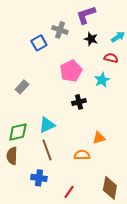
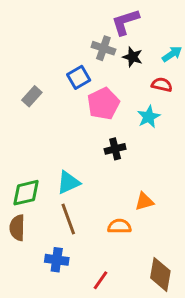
gray cross: (60, 30) -> (103, 48), moved
blue square: (39, 43) -> (79, 77), moved
gray rectangle: (22, 87) -> (32, 96), moved

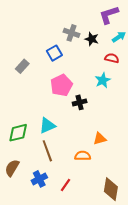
purple L-shape: (125, 22) -> (109, 15), moved
pink pentagon: (103, 104) -> (61, 85), moved
brown semicircle: (17, 228) -> (12, 168), moved, turned 30
blue cross: (57, 260) -> (39, 179), turned -35
red line: (100, 280) -> (65, 185), moved

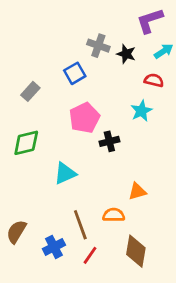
green diamond: (18, 133) -> (26, 143), moved
brown line: (47, 151) -> (80, 225), moved
brown diamond: (111, 189) -> (136, 251), moved

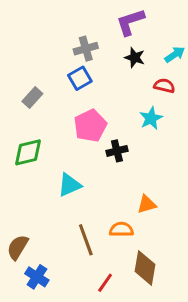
purple L-shape: (150, 21) -> (130, 22), moved
gray cross: (98, 46) -> (86, 49), moved, turned -35
blue cross: (54, 247) -> (37, 277), moved, turned -30
red line: (90, 255) -> (105, 283), moved

